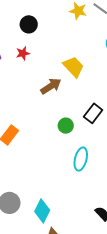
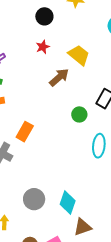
black circle: (29, 24) -> (44, 16), moved
red star: (23, 53) -> (43, 47), moved

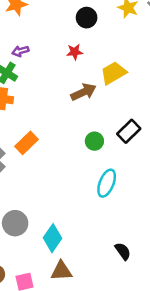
yellow trapezoid: (79, 55) -> (113, 73), turned -85

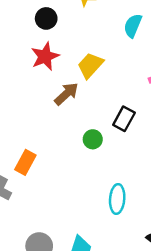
red star: (75, 52) -> (45, 56), size x1.6
cyan ellipse: (107, 183) -> (117, 199), moved

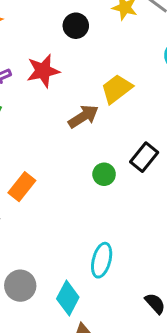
red star: (45, 56) -> (43, 71), moved
cyan ellipse: (117, 199) -> (102, 260), moved

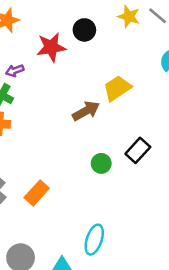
red star: (43, 71) -> (51, 47), moved
orange rectangle: (22, 187) -> (37, 193), moved

